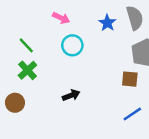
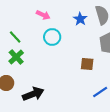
brown square: (130, 79) -> (87, 64), moved
black arrow: (71, 95) -> (33, 94), moved, size x1.5

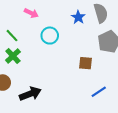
pink arrow: (43, 15) -> (31, 13), moved

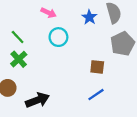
pink arrow: (31, 13) -> (49, 13), moved
blue line: (99, 92) -> (96, 95), moved

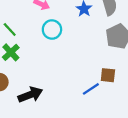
brown square: (97, 67) -> (108, 75), moved

